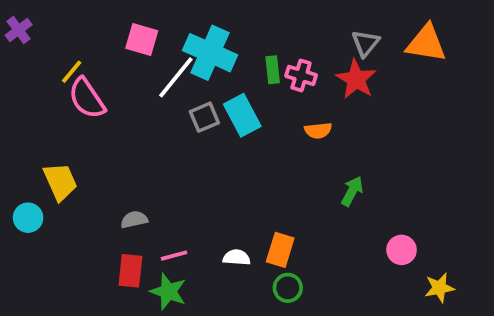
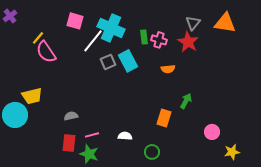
yellow trapezoid: (60, 182) -> (32, 96), turned 100
cyan circle: (28, 218) -> (15, 115), size x1.6
orange rectangle: (280, 250) -> (164, 118), moved

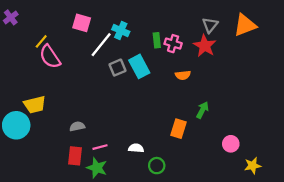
orange triangle: (225, 23) -> (245, 25), turned -30
cyan cross: (111, 28) -> (121, 31), size x0.6
green circle: (152, 152) -> (157, 166), moved

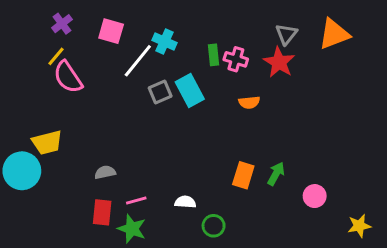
purple cross: (11, 17) -> (62, 24), moved
green arrow: (202, 110) -> (276, 174), moved
yellow star: (253, 166) -> (359, 226), moved

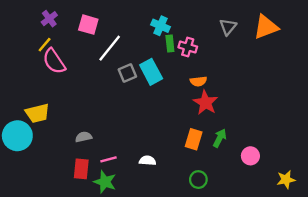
cyan cross: (165, 41) -> (161, 26), moved
red star: (279, 62) -> (205, 103), moved
green circle: (214, 226) -> (198, 180), moved

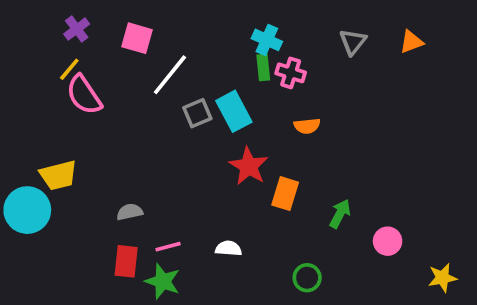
cyan cross: (161, 26) -> (267, 40), moved
orange triangle: (266, 27) -> (411, 42), size x0.6
red star: (205, 103) -> (249, 166), moved
orange rectangle: (194, 139) -> (285, 194), moved

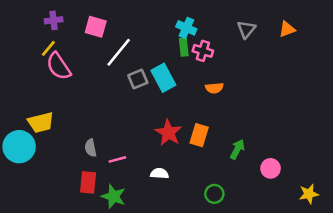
purple cross: (77, 29) -> (54, 20), turned 30
red star: (249, 166) -> (168, 133), moved
gray semicircle: (130, 212) -> (91, 148), turned -90
pink line: (168, 247) -> (117, 159), moved

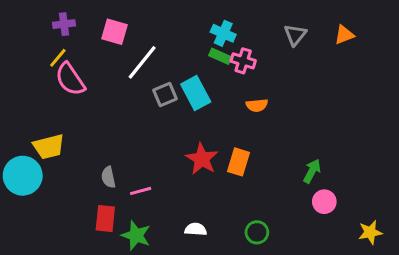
green rectangle: (184, 47) -> (220, 56), turned -60
green arrow: (237, 149) -> (312, 171), moved
white semicircle: (159, 173) -> (196, 229), moved

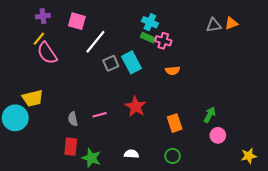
gray triangle: (295, 35) -> (214, 25), moved, turned 42
orange rectangle: (239, 162) -> (175, 123), moved, turned -36
pink line: (141, 191) -> (100, 115), moved

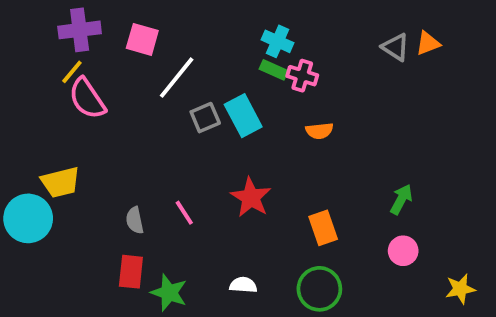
purple cross: (43, 16) -> (80, 30), size x1.5
gray triangle: (214, 25) -> (396, 47), turned 42
pink line: (100, 115) -> (184, 213), turned 72
green arrow: (210, 115) -> (401, 199), moved
green circle: (173, 156) -> (319, 289), size x1.5

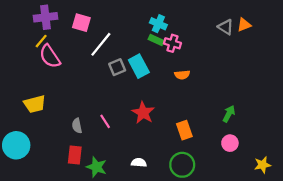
cyan circle: (28, 218) -> (16, 145), moved

